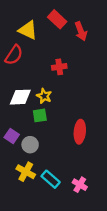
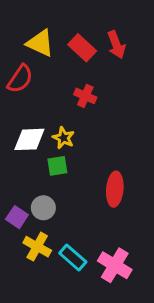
red rectangle: (57, 19) -> (82, 48), moved
red cross: (59, 67) -> (85, 96), turned 32
purple square: (12, 136) -> (17, 217), moved
pink cross: (80, 185) -> (115, 265), size x1.5

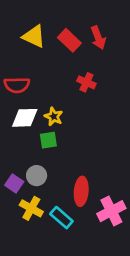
red semicircle: (20, 79) -> (17, 85), moved, turned 55
red cross: (85, 96) -> (86, 82), moved
red ellipse: (115, 189) -> (81, 191), moved
pink cross: (115, 265) -> (111, 211), moved, turned 32

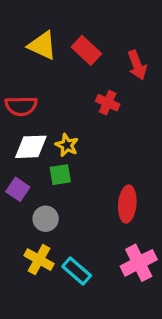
red arrow: (98, 38) -> (137, 65), moved
purple square: (14, 183) -> (18, 189), moved
red ellipse: (81, 191) -> (127, 204), moved

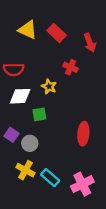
yellow star: (67, 145) -> (49, 87), moved
purple square: (18, 189) -> (12, 135), moved
pink cross: (139, 263) -> (82, 184), moved

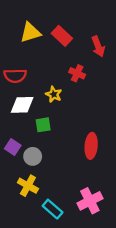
yellow triangle: (28, 30) -> (30, 32), turned -42
cyan rectangle: (50, 178) -> (53, 209), moved

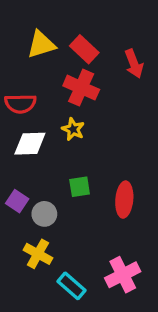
red cross: (77, 73) -> (81, 88), moved, size x1.5
green square: (43, 125) -> (80, 187), moved

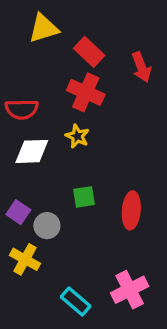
yellow triangle: (41, 44) -> (44, 28), moved
yellow cross: (38, 254) -> (25, 259), moved

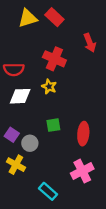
red rectangle: (89, 52) -> (54, 17), moved
pink cross: (130, 290) -> (82, 171), moved

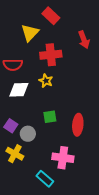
yellow triangle: (28, 18) -> (30, 33), moved, turned -30
red cross: (54, 59) -> (51, 55), turned -30
pink cross: (82, 171) -> (63, 158), moved, turned 35

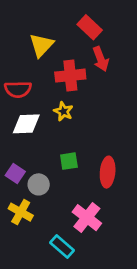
red rectangle: (51, 16) -> (90, 27), moved
red arrow: (84, 40) -> (101, 59), moved
pink cross: (63, 158) -> (87, 218), turned 30

